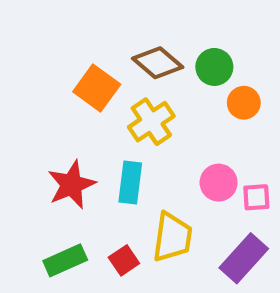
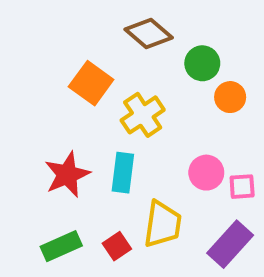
brown diamond: (158, 63) -> (149, 33), moved

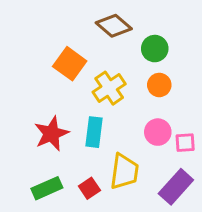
orange circle: (230, 97) -> (159, 85), moved

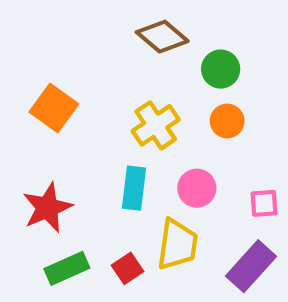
orange square: (70, 64) -> (54, 108), moved
pink circle: (158, 132) -> (197, 188), moved
red star: (51, 134) -> (47, 208), moved

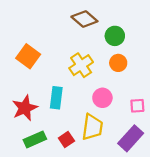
cyan rectangle: (134, 188) -> (56, 98), moved

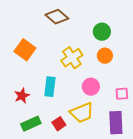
brown diamond: (84, 19) -> (57, 17), moved
red star: (25, 108) -> (22, 96), size x0.7
yellow trapezoid: (92, 127) -> (82, 113), turned 60
purple rectangle: (131, 138) -> (116, 123), turned -45

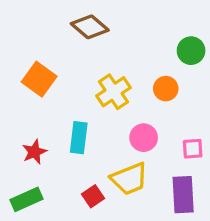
green circle: (102, 32) -> (191, 51), moved
green rectangle: (31, 124) -> (26, 199), moved

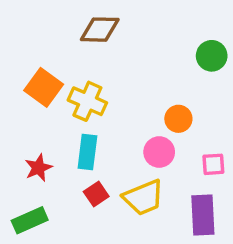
brown diamond: (90, 27) -> (100, 30), turned -39
orange circle: (166, 89) -> (178, 119), moved
yellow cross: (114, 92) -> (87, 101), moved, turned -32
red square: (93, 196) -> (96, 194), moved

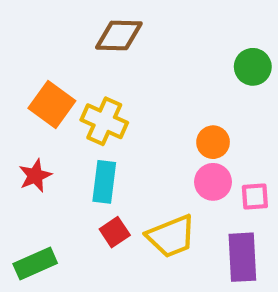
pink circle: (159, 152) -> (213, 182), moved
red star: (38, 168) -> (35, 176), moved

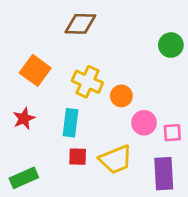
yellow cross: (104, 121) -> (87, 82), moved
orange circle: (213, 142) -> (121, 96), moved
red square: (115, 232) -> (78, 157), turned 36

